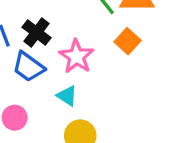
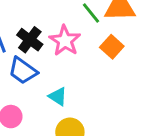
pink star: (76, 56) -> (65, 41), moved

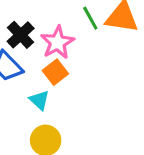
orange square: (112, 47) -> (55, 72), moved

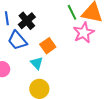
pink star: (57, 42) -> (84, 33), moved

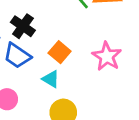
pink star: (84, 33) -> (107, 56), moved

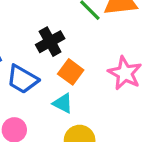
black cross: (23, 26) -> (50, 42), moved, turned 30

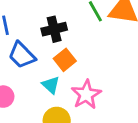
pink star: (125, 73) -> (86, 95), moved

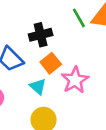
pink star: (86, 95) -> (75, 80), moved

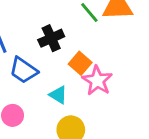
orange square: (51, 63) -> (80, 63), moved

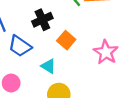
pink star: (97, 81) -> (106, 52), moved

